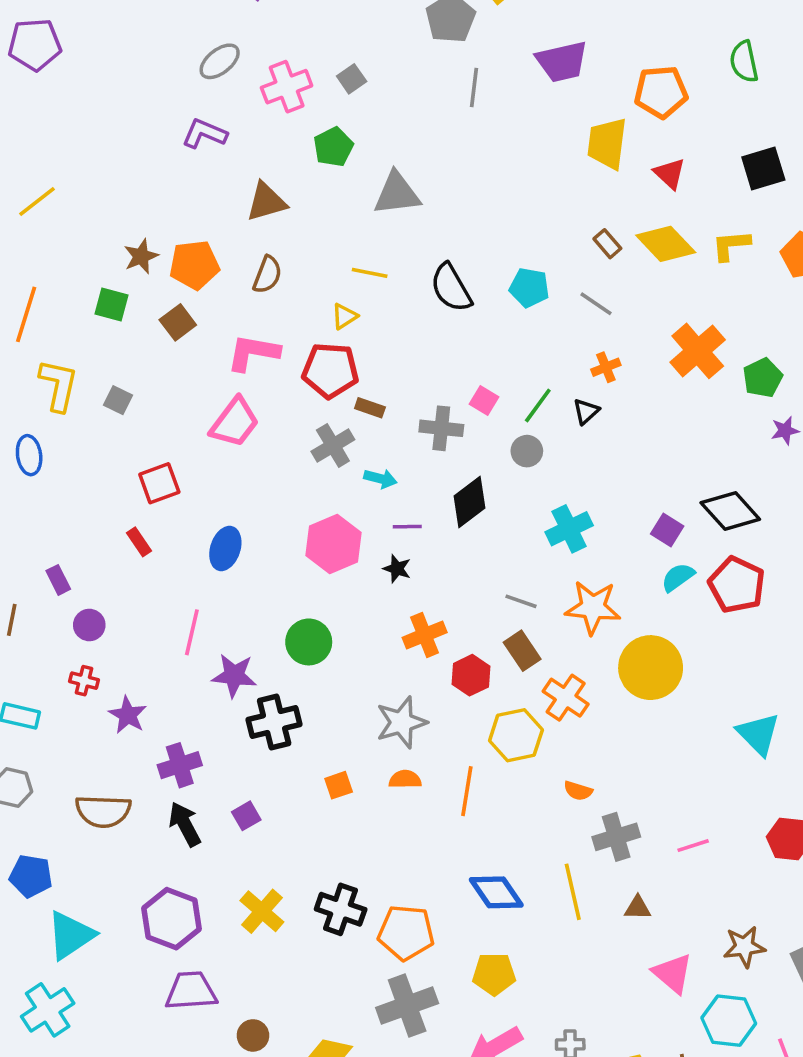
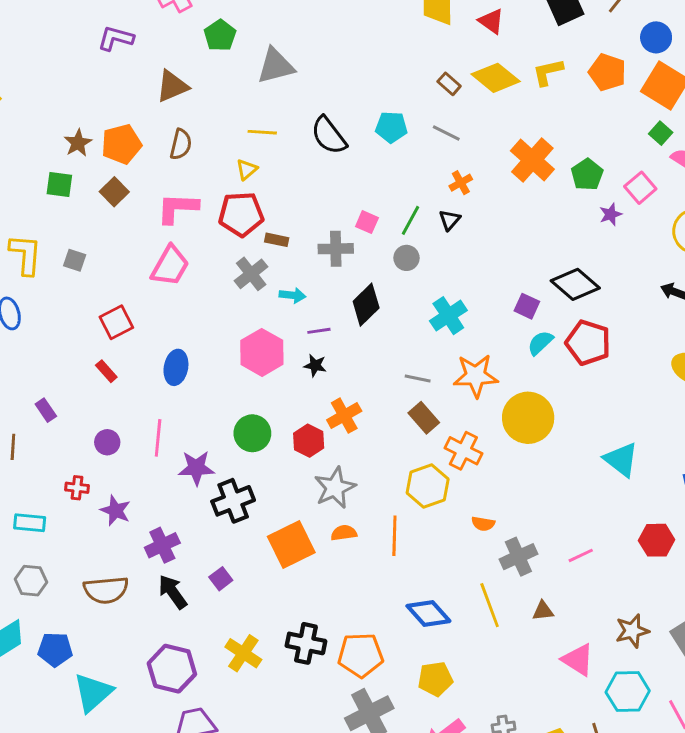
purple circle: (89, 625) -> (107, 442), moved
red hexagon: (471, 675) -> (309, 441), moved
orange square: (339, 785) -> (291, 544), size x2.0

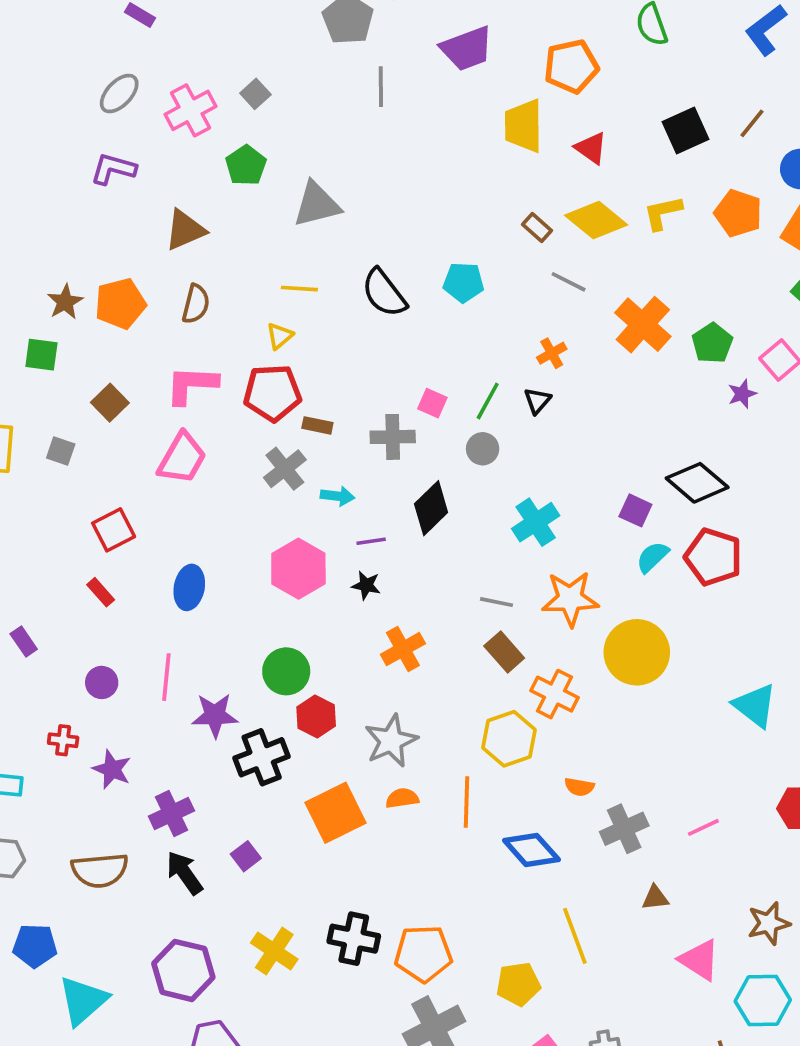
gray line: (446, 133) -> (569, 282), moved
brown square: (114, 192) -> (110, 403), moved
red hexagon: (309, 441) -> (316, 716), moved
yellow line: (490, 605) -> (575, 936), moved
blue diamond: (428, 613) -> (531, 850), moved

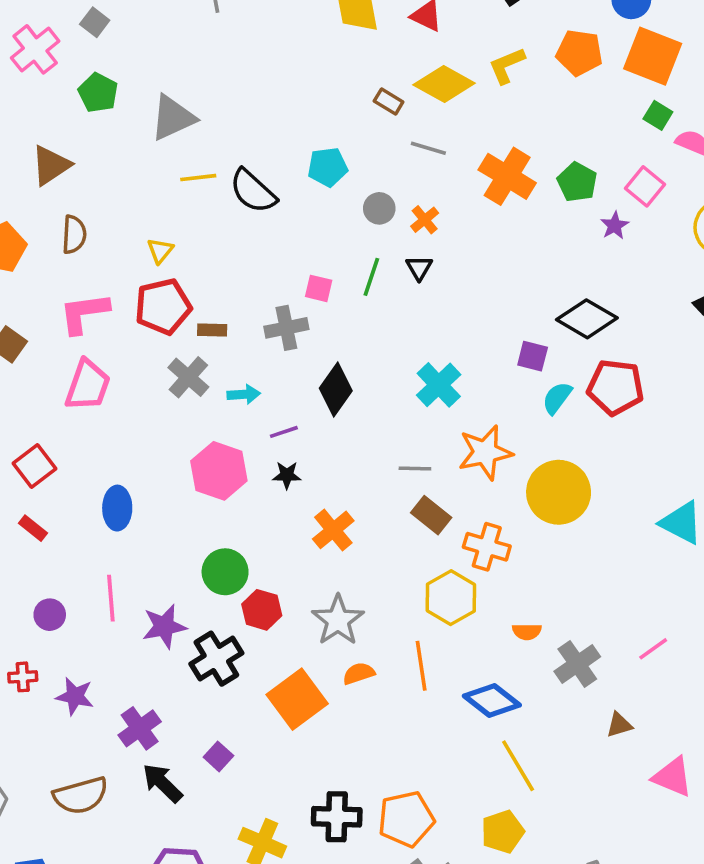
yellow line: (299, 289) -> (198, 178), moved
gray circle: (483, 449) -> (379, 208), moved
yellow line: (575, 936) -> (518, 766), moved

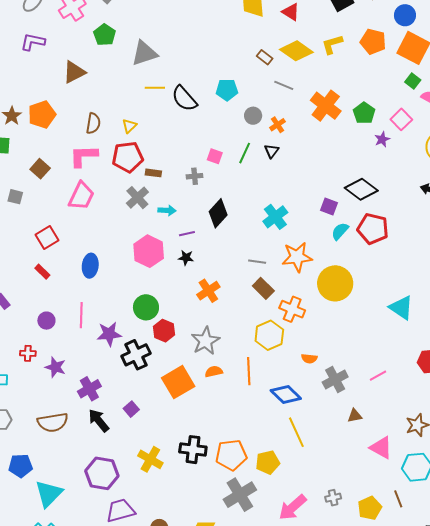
brown semicircle: (74, 235) -> (93, 123), moved
gray cross: (286, 328) -> (195, 176), size x0.7
yellow pentagon: (503, 832) -> (268, 462), moved

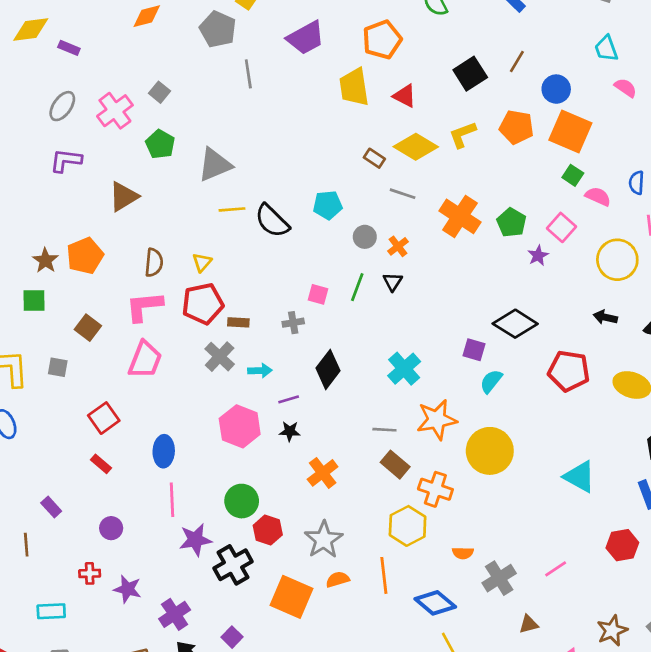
red pentagon: (373, 229) -> (569, 371), moved
pink line: (81, 315) -> (172, 500), moved
orange square: (178, 382) -> (291, 597), turned -32

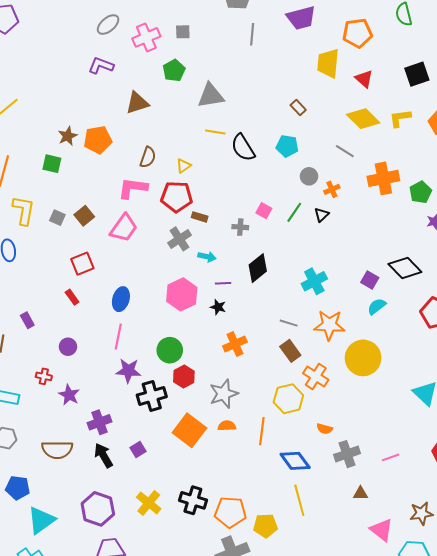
gray square: (160, 92) -> (183, 32), turned 35
brown rectangle: (374, 158) -> (298, 107), moved
orange cross: (460, 216) -> (383, 178), turned 32
brown square: (88, 328) -> (84, 216), moved

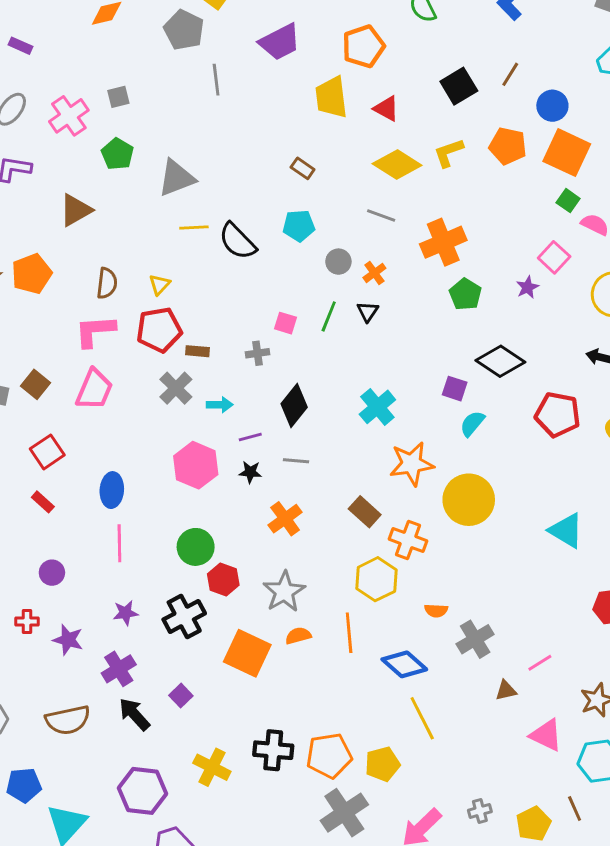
green pentagon: (420, 192) -> (465, 294), moved
gray line: (289, 323) -> (296, 461), moved
purple star: (128, 371) -> (126, 613), moved, size x0.7
pink line: (391, 457) -> (540, 663), moved

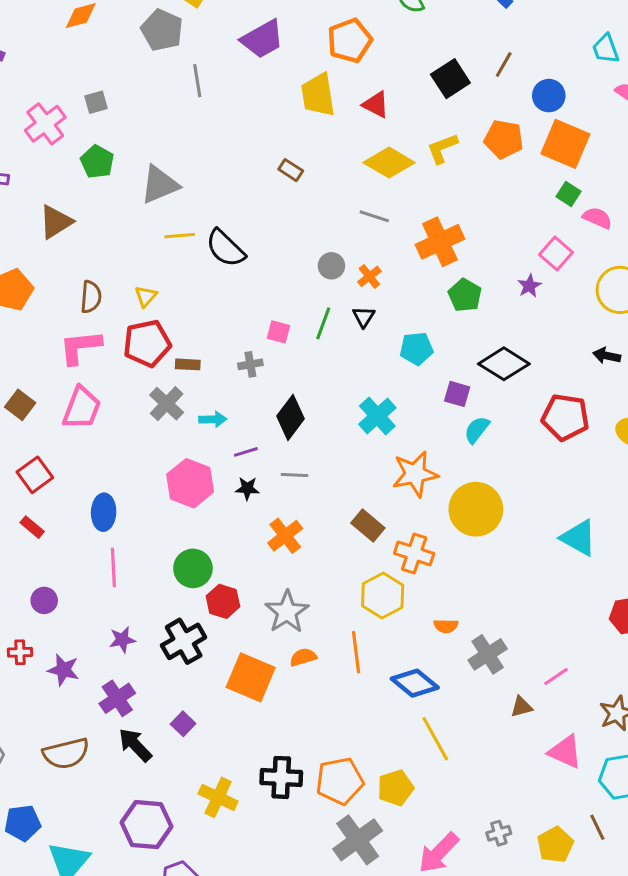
cyan pentagon: (299, 226) -> (416, 349), moved

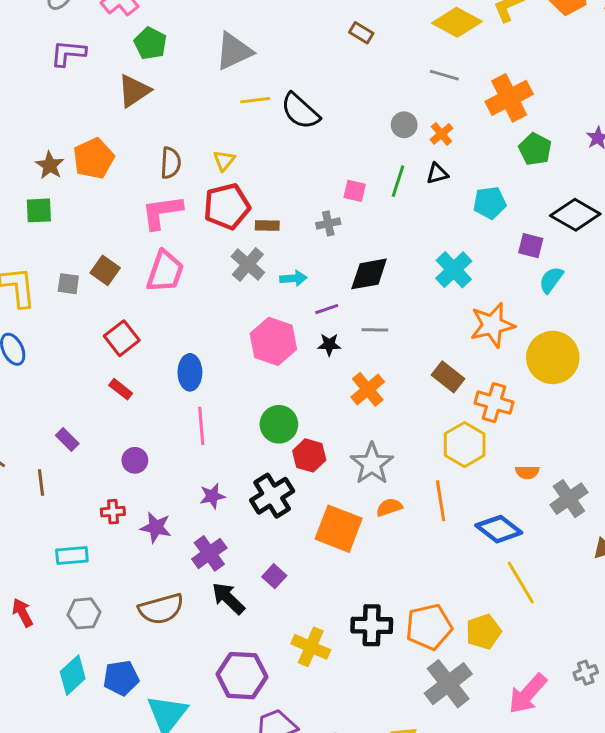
green pentagon: (97, 162) -> (150, 43), moved
black triangle: (364, 317) -> (437, 173), turned 45
black diamond: (290, 417) -> (369, 274), turned 45

